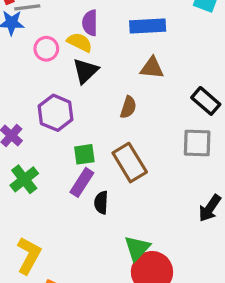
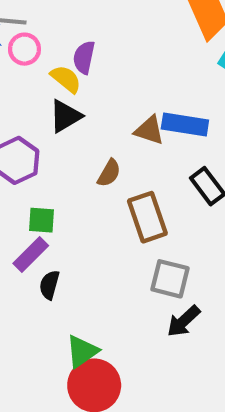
blue rectangle: (148, 26) -> (185, 125), moved
pink circle: (46, 49) -> (24, 49), moved
gray square: (197, 143) -> (170, 279), moved
brown rectangle: (130, 163) -> (147, 217), moved

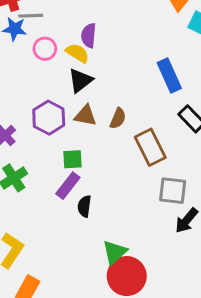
pink circle: (24, 49) -> (45, 49), moved
blue rectangle: (185, 125) -> (169, 76), turned 64
brown triangle: (149, 130) -> (85, 116), moved

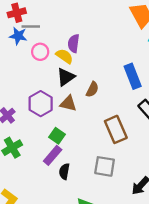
brown semicircle: (118, 118) -> (92, 89), moved
green square: (73, 159) -> (57, 136), turned 35
gray square: (173, 191) -> (105, 166), moved

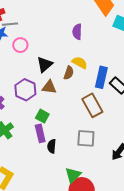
purple semicircle: (74, 43) -> (77, 32), moved
yellow semicircle: (64, 56) -> (80, 63), moved
blue rectangle: (133, 76) -> (101, 77), moved, turned 40
purple rectangle: (53, 155) -> (40, 133), turned -48

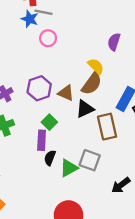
yellow semicircle: (80, 63) -> (96, 66), moved
black triangle: (45, 64) -> (85, 109), moved
brown semicircle: (69, 73) -> (92, 84), size x1.5
green triangle: (73, 175) -> (69, 168), moved

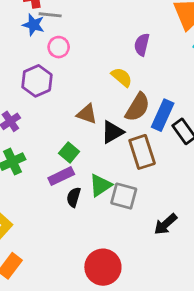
brown semicircle: (92, 84) -> (138, 107), moved
purple hexagon: (39, 88) -> (37, 81), moved
purple rectangle: (42, 140) -> (61, 176), turned 66
green triangle: (69, 168) -> (100, 185), moved

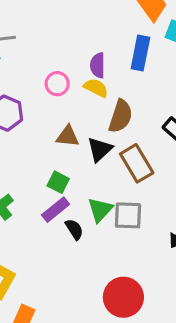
purple semicircle: (142, 45) -> (98, 65), moved
pink circle: (59, 47) -> (57, 84), moved
blue rectangle: (163, 115) -> (140, 53), moved
black semicircle: (74, 197) -> (74, 229), turned 144

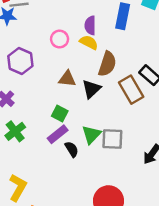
brown rectangle: (137, 163) -> (131, 90), moved

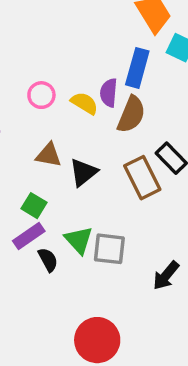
purple semicircle: (90, 25) -> (109, 93), moved
brown semicircle: (107, 64) -> (131, 114), moved
green triangle: (91, 135) -> (79, 240), turned -30

